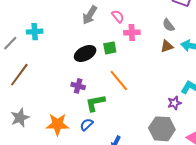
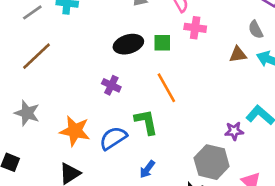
gray semicircle: (168, 25) -> (256, 30), moved
green L-shape: (95, 103) -> (146, 122), moved, turned 80
gray star: (20, 118) -> (27, 113), turned 30
blue semicircle: (87, 125) -> (113, 138), size x1.5

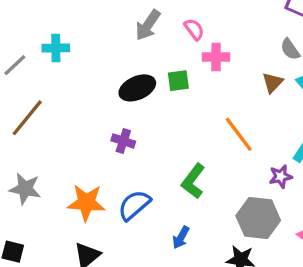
brown triangle: (238, 54) -> (273, 83), turned -30
orange line: (166, 88) -> (239, 134), moved
green L-shape: (146, 122) -> (193, 181), moved, turned -124

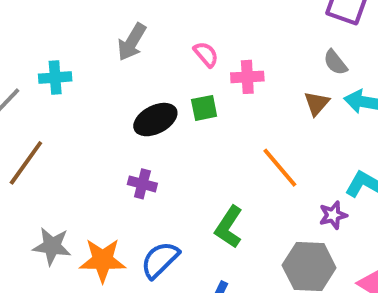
gray arrow: (148, 25) -> (132, 42), moved
pink semicircle: (194, 29) -> (206, 54), moved
gray star: (25, 189) -> (52, 246), moved

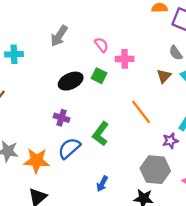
green square: (204, 108) -> (99, 76), turned 35
green L-shape: (229, 227) -> (101, 134), moved
blue semicircle: (160, 260) -> (69, 148), moved

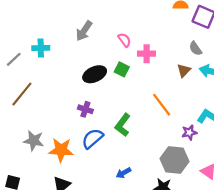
blue arrow: (102, 184) -> (124, 173), turned 32

